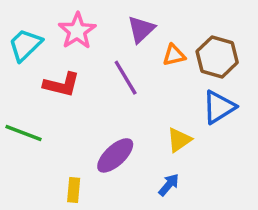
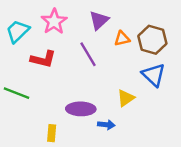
blue triangle: (219, 107) -> (154, 75), turned -45
purple ellipse: (115, 155) -> (81, 109), turned 44
blue arrow: (169, 185) -> (106, 125), moved, turned 56

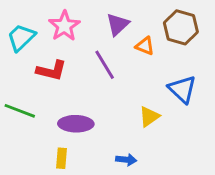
orange triangle: (122, 39) -> (145, 46), turned 35
brown hexagon: (152, 40) -> (181, 27), moved
purple ellipse: (81, 109) -> (76, 124), moved
blue arrow: (106, 125) -> (126, 160), moved

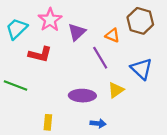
purple triangle: (118, 24) -> (77, 32), moved
purple line: (105, 65) -> (100, 58), moved
purple ellipse: (76, 124) -> (82, 96), moved

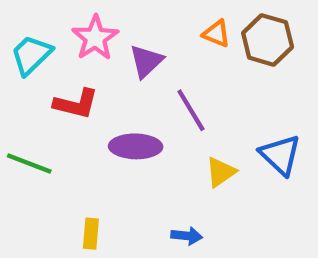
orange triangle: (112, 35) -> (216, 34), moved
blue triangle: (141, 69) -> (280, 155), moved
purple ellipse: (82, 96) -> (136, 146), moved

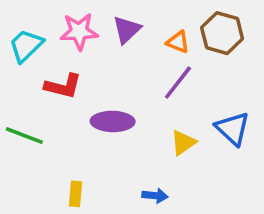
orange triangle: (216, 34) -> (178, 42), moved
pink star: (95, 38) -> (79, 31), turned 30
purple triangle: (146, 61) -> (127, 30), moved
purple line: (191, 110) -> (178, 83), moved, turned 69

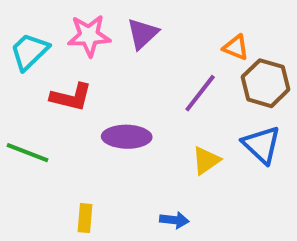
brown hexagon: (222, 33) -> (266, 83), moved
orange triangle: (178, 42) -> (236, 47), moved

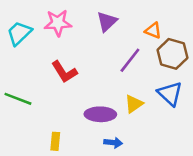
purple triangle: (143, 34) -> (107, 22), moved
red L-shape: (71, 97) -> (64, 72), moved, turned 44
purple ellipse: (127, 137) -> (100, 114), moved

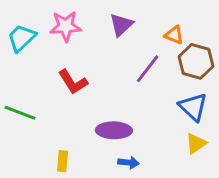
yellow triangle: (134, 104) -> (196, 144), moved

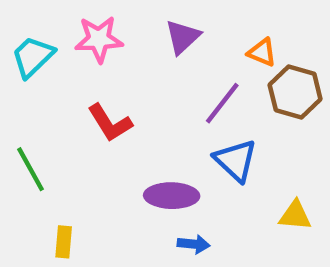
blue triangle: (193, 107) -> (236, 160), moved
green line: (20, 113) -> (31, 169), turned 40
yellow triangle: (196, 144) -> (295, 215), turned 40
yellow rectangle: (63, 161) -> (64, 242), moved

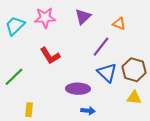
brown hexagon: (295, 92) -> (134, 70), moved
green line: (31, 169) -> (14, 77), turned 75

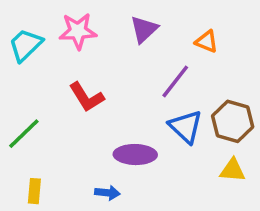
yellow rectangle: (29, 110) -> (34, 191), moved
blue arrow: (88, 111) -> (107, 193), moved

